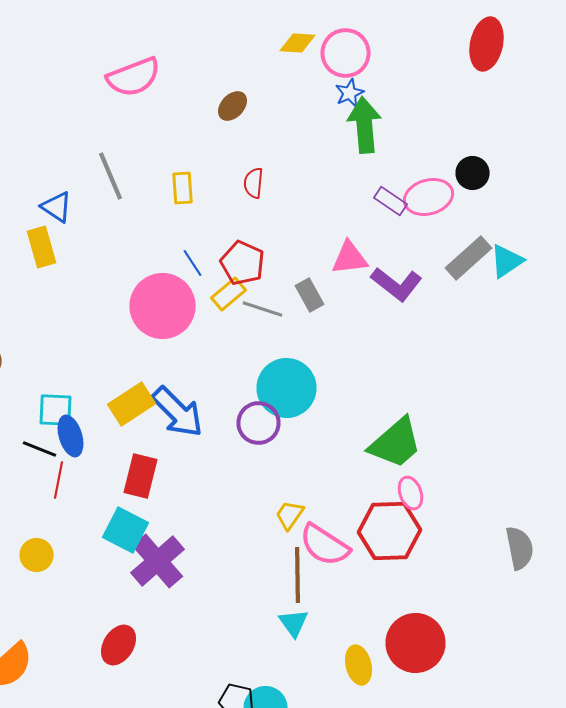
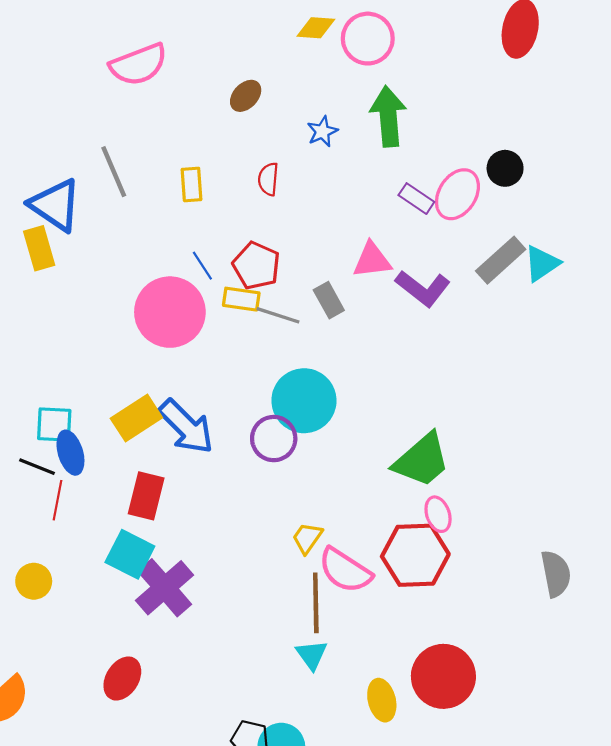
blue star: (350, 93) -> (322, 132), moved
pink ellipse: (428, 197) -> (457, 194), turned -42
blue triangle: (56, 207) -> (55, 205), size x1.6
yellow rectangle: (228, 294) -> (241, 299), turned 48

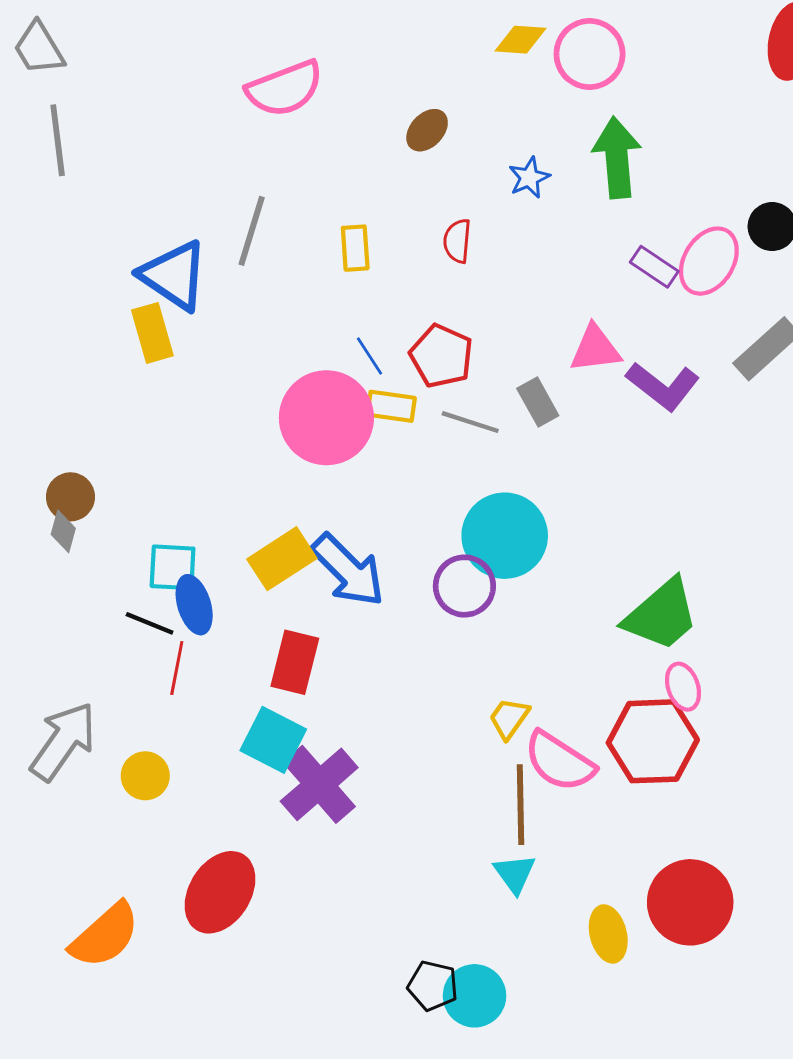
gray line: (114, 172) -> (252, 231), turned 40
yellow rectangle: (241, 299) -> (391, 406), moved
red ellipse: (122, 679) -> (220, 892), moved, size x1.4

